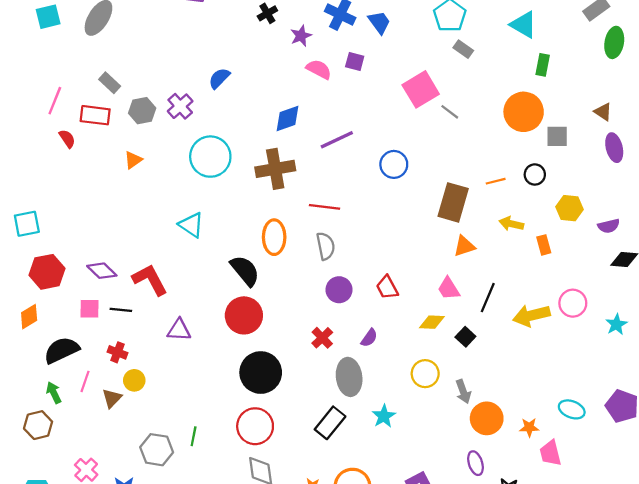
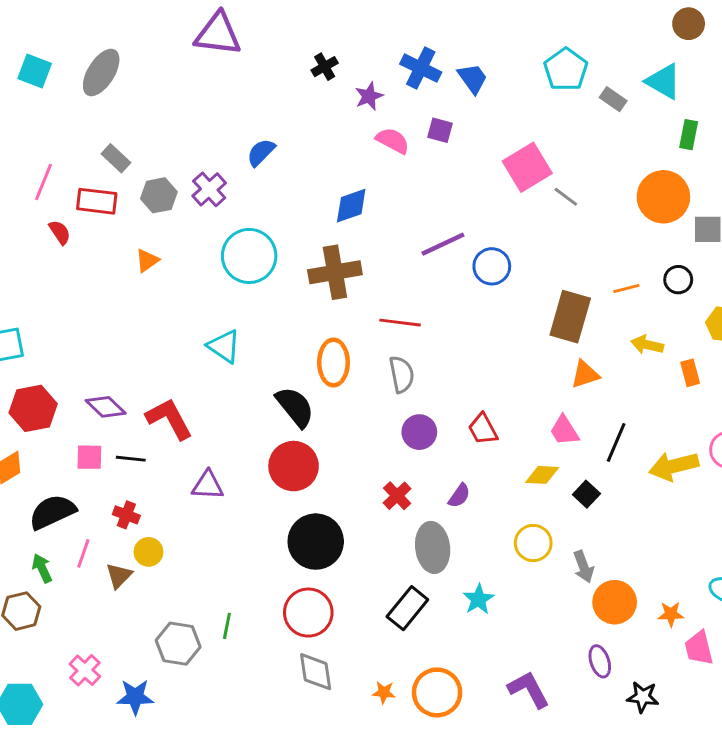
cyan square: (48, 17) -> (35, 71), turned 35
gray rectangle: (463, 49) -> (613, 99), moved
purple line: (337, 140) -> (443, 244), moved

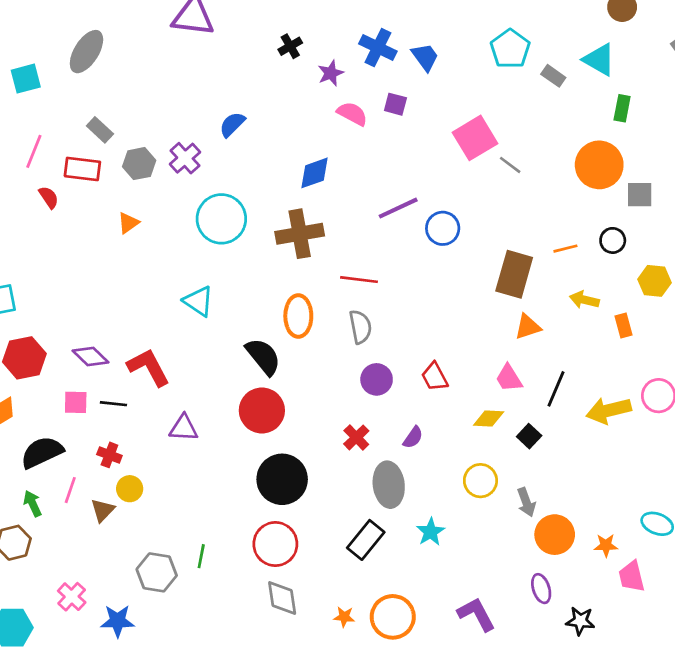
cyan square: (35, 71) -> (26, 79), moved, turned -36

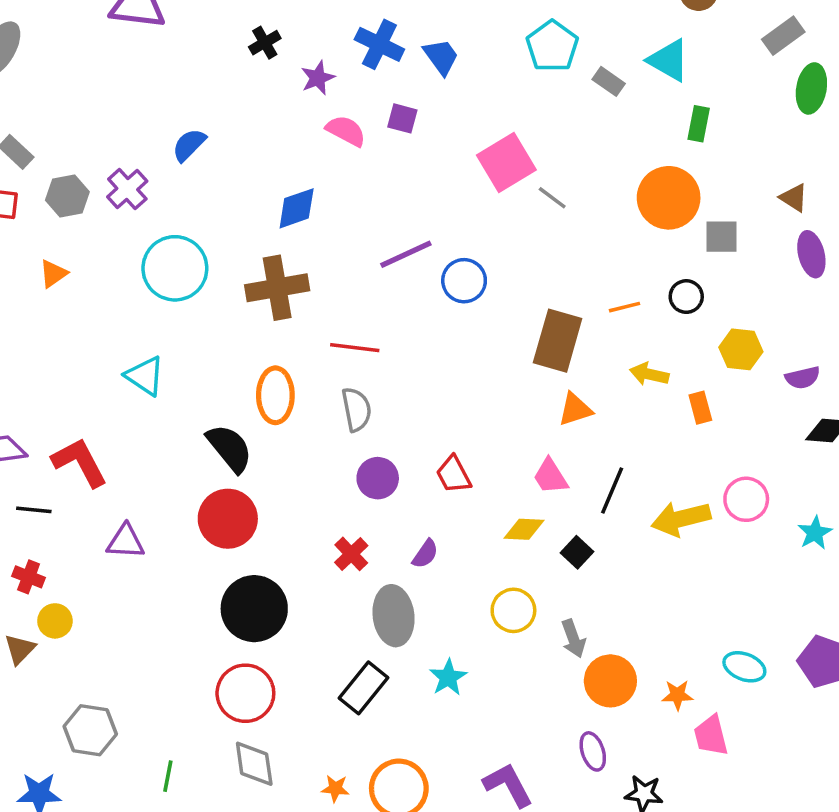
green line: (201, 556) -> (168, 776), moved

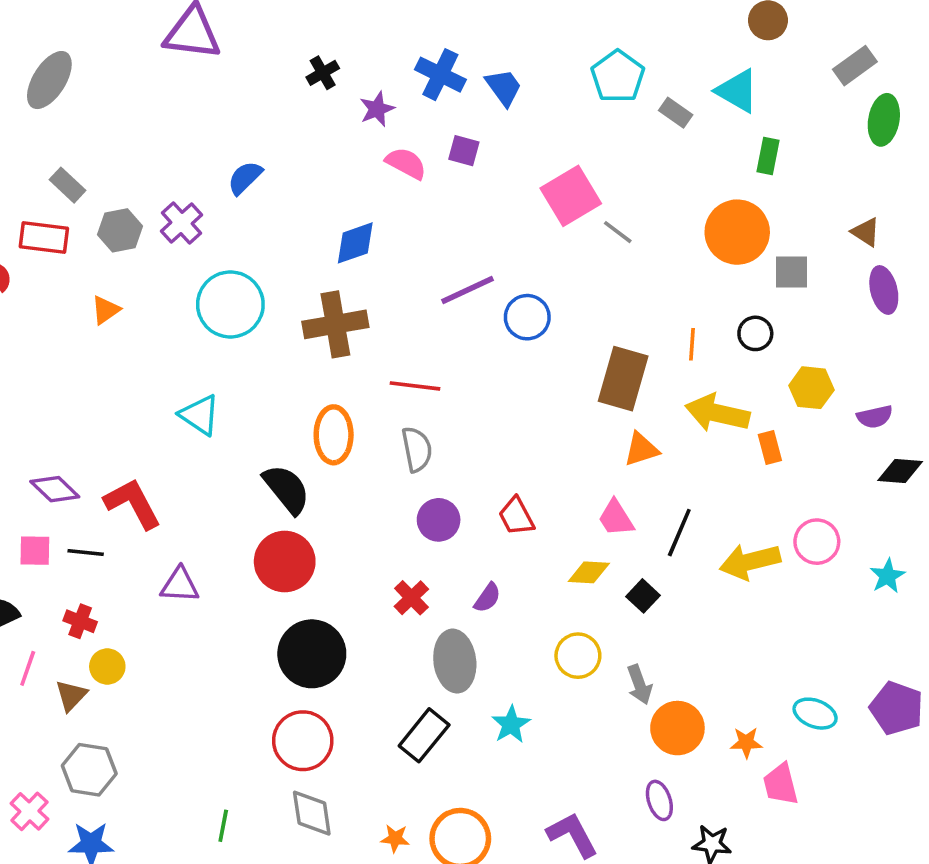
orange line: (625, 307) -> (692, 344), turned -72
yellow arrow: (649, 374) -> (717, 413), size x1.6
gray hexagon: (90, 730) -> (89, 770), moved

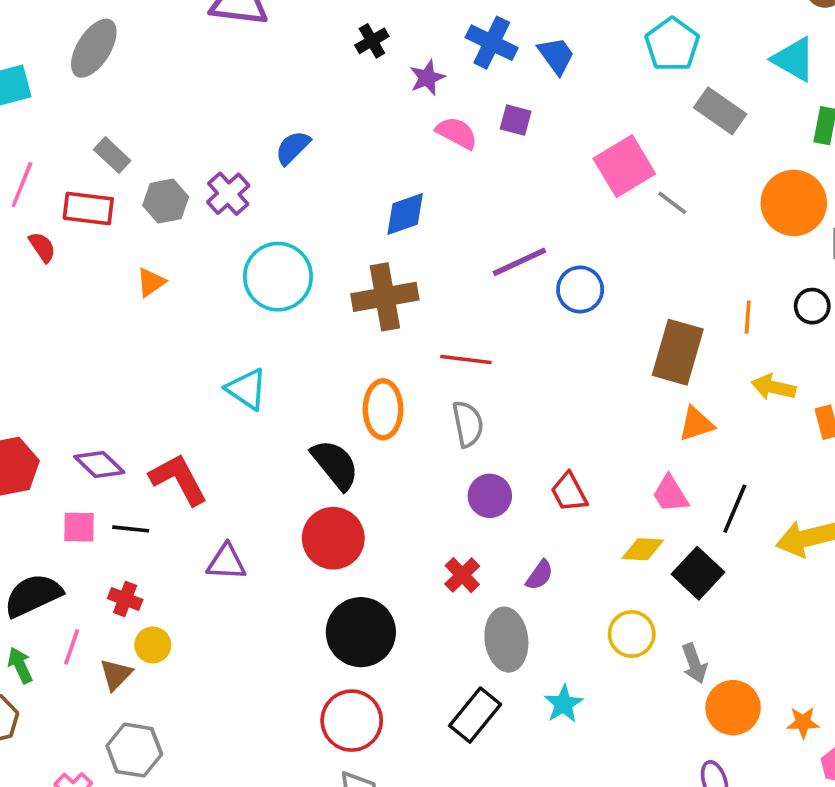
gray rectangle: (676, 113) -> (720, 111), moved, size x1.5
yellow arrow: (717, 413) -> (774, 387), size x0.7
black square: (643, 596) -> (698, 573), size x1.5

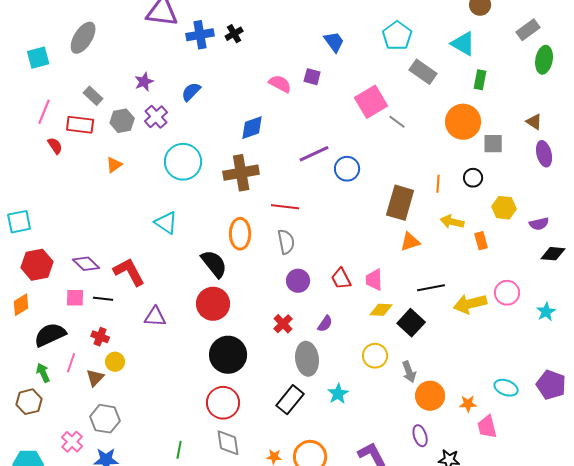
blue cross: (492, 43) -> (200, 35), moved, turned -36
purple star: (427, 78) -> (144, 82), moved
pink trapezoid: (670, 494) -> (374, 280), moved, turned 30
black line: (735, 509) -> (431, 288), turned 56

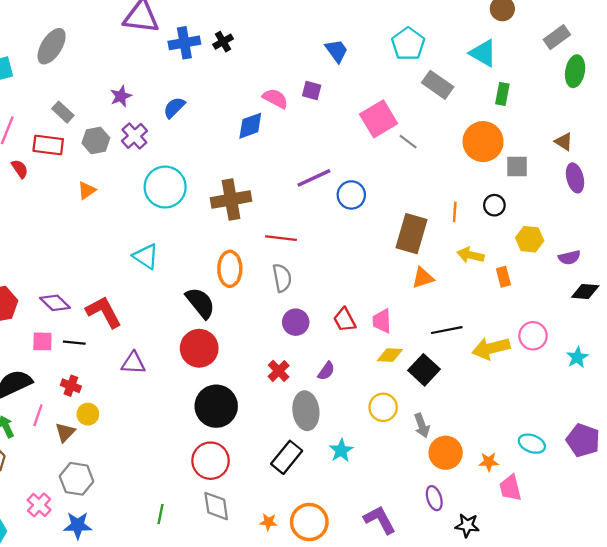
blue diamond: (252, 128) -> (250, 126), moved

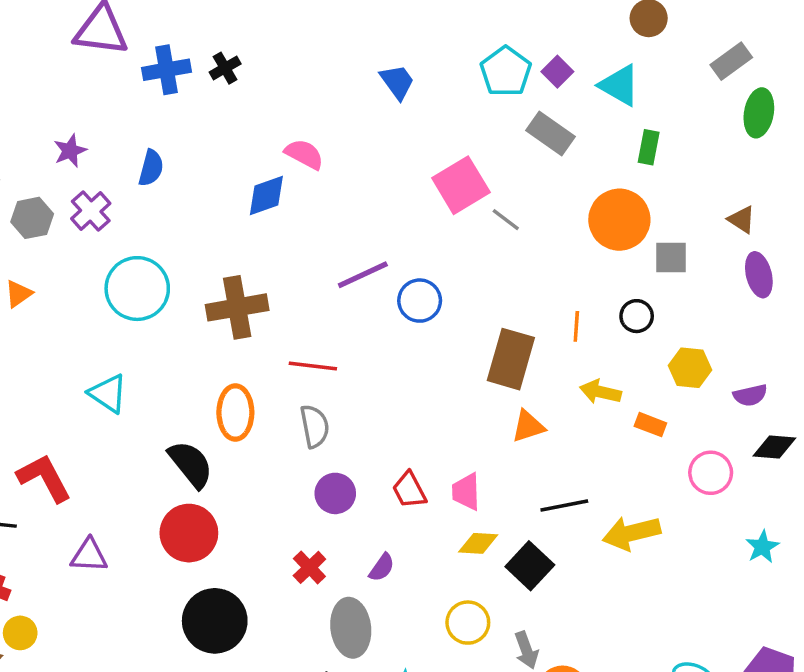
purple square: (312, 91) -> (557, 72), moved, turned 30
blue semicircle: (174, 108) -> (151, 168), turned 150
orange rectangle: (503, 277) -> (650, 425), turned -54
pink circle: (533, 336) -> (711, 473), moved

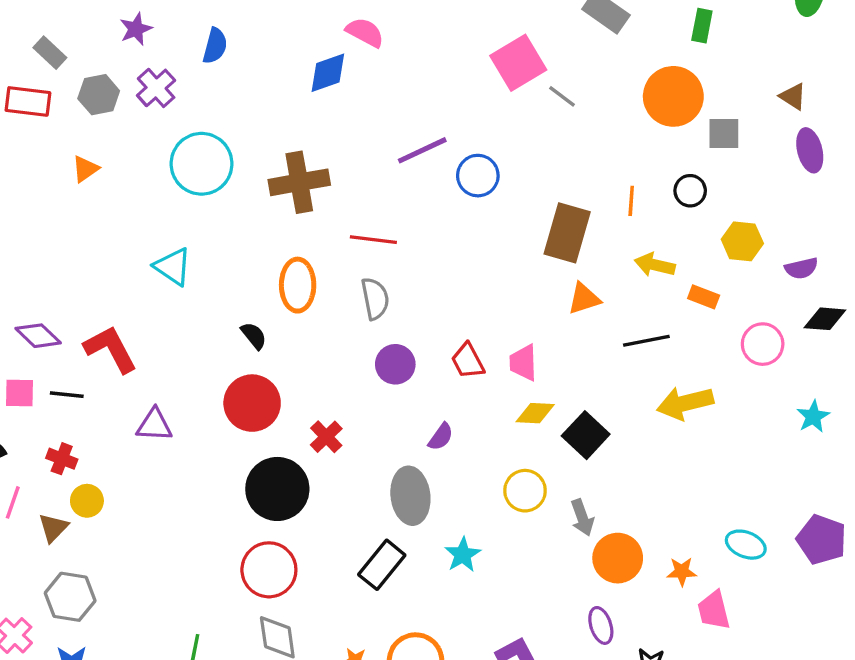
black semicircle: (191, 464) -> (254, 336), size x0.6
black line: (564, 505) -> (646, 341), moved
red cross: (309, 567) -> (326, 437), moved

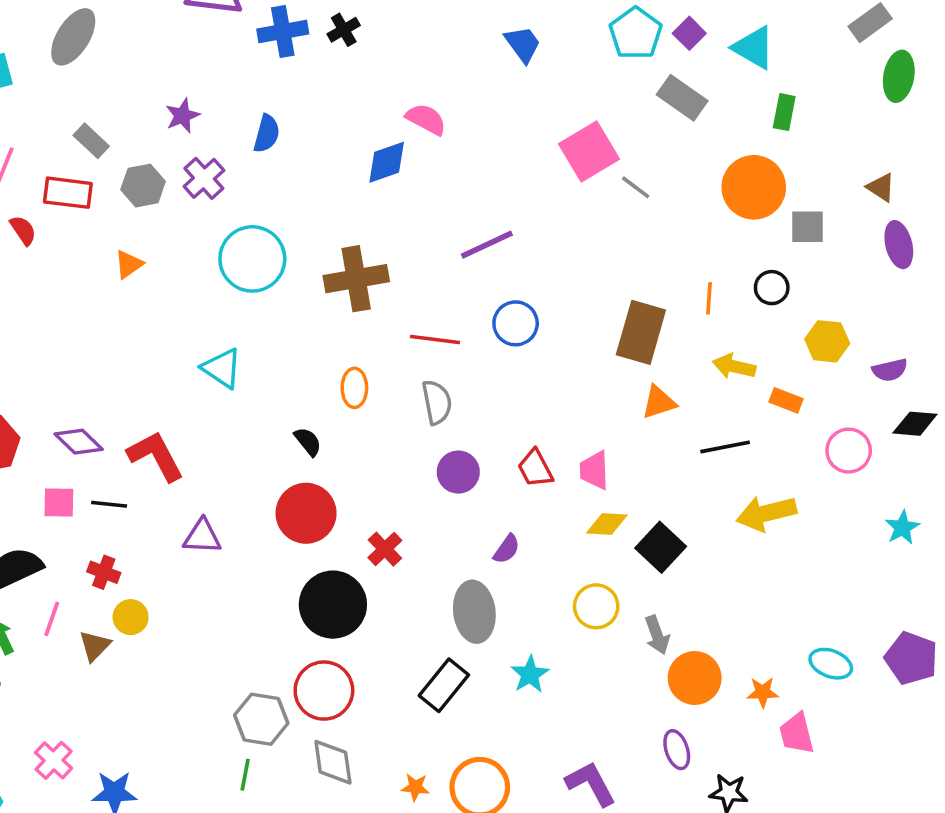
blue circle: (478, 176) -> (516, 323), moved
orange ellipse: (298, 285) -> (354, 388), size x0.7
gray hexagon: (70, 597) -> (261, 719), moved

